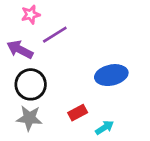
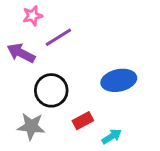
black circle: (31, 84) -> (51, 90), moved

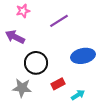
purple line: (58, 37) -> (59, 21), moved

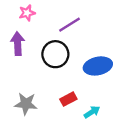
purple arrow: (15, 37) -> (18, 44), turned 60
black circle: (36, 63) -> (55, 54), moved

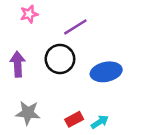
purple arrow: (18, 44) -> (18, 64), moved
red rectangle: (68, 99) -> (74, 119), moved

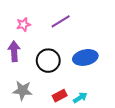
pink star: (29, 14) -> (23, 25), moved
black circle: (60, 59) -> (48, 61), moved

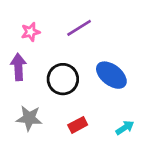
blue ellipse: (85, 57) -> (111, 75), turned 50
cyan arrow: (80, 98) -> (125, 128), moved

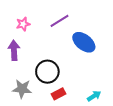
blue ellipse: (111, 75) -> (84, 42), moved
black circle: (63, 79) -> (47, 72), moved

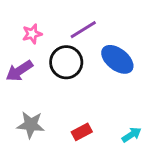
purple arrow: (14, 50) -> (19, 71), turned -120
black circle: (47, 72) -> (66, 62), moved

